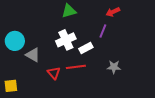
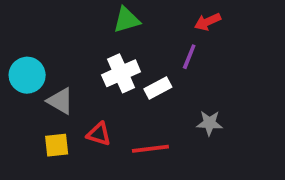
red line: (76, 67) -> (150, 149), moved
red triangle: (54, 73) -> (99, 134), turned -32
yellow square: (11, 86) -> (57, 145), moved

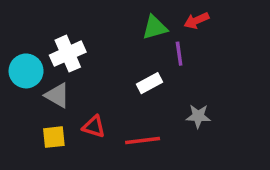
green triangle: (127, 20) -> (155, 27), moved
purple line: (189, 57) -> (179, 54), turned -30
white cross: (121, 73) -> (68, 54), moved

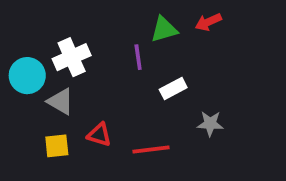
purple line: (179, 54) -> (138, 57), moved
white rectangle: (150, 83) -> (173, 89), moved

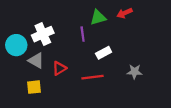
gray star: (210, 124) -> (134, 72), moved
red triangle: (99, 135) -> (59, 68), moved, turned -48
red line: (151, 150) -> (93, 77), moved

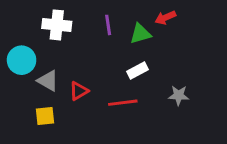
green triangle: (98, 17) -> (140, 34), moved
white cross: (43, 34) -> (57, 25), moved, turned 30
purple line: (83, 34) -> (108, 25), moved

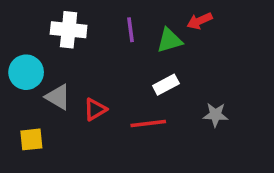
yellow square: (45, 116) -> (31, 139), moved

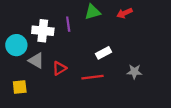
white cross: (69, 30) -> (43, 31), moved
purple line: (131, 30) -> (68, 24), moved
green triangle: (169, 40) -> (92, 12), moved

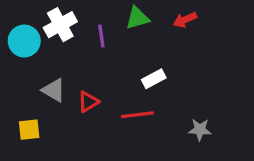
white cross: (43, 31) -> (60, 25), moved, turned -35
cyan circle: (16, 45) -> (24, 41), moved
gray star: (134, 72) -> (200, 130), moved

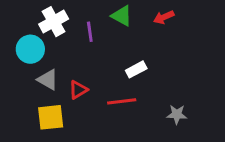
green triangle: (137, 18) -> (122, 16), turned 45
cyan circle: (24, 41) -> (30, 49), moved
yellow square: (29, 130) -> (51, 117), moved, size x1.4

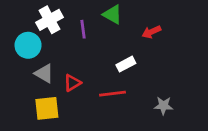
red arrow: (164, 17) -> (151, 32), moved

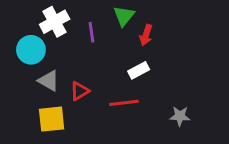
green triangle: (113, 14) -> (124, 16), turned 40
red arrow: (151, 32) -> (146, 35), moved, turned -48

